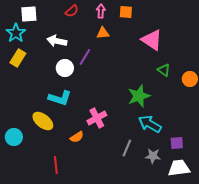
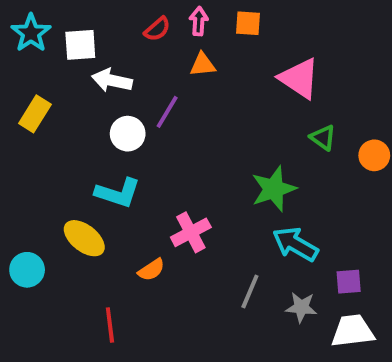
red semicircle: (72, 11) -> (157, 29), moved
white square: (29, 14) -> (80, 45), moved
cyan star: (16, 33) -> (31, 33), moved

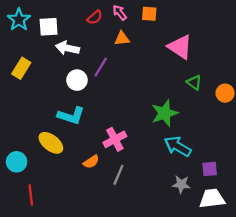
pink arrow: (199, 21) -> (120, 13), turned -42
gray line: (250, 291) -> (118, 175), moved
red line: (110, 325) -> (31, 195), moved

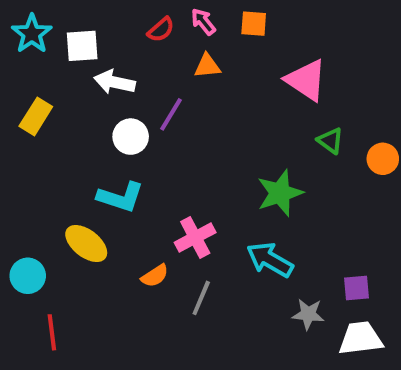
cyan arrow: (178, 146) -> (270, 260), moved

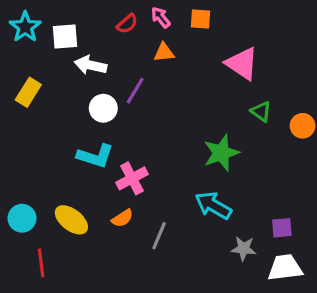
pink cross: (195, 237) -> (132, 178), moved
yellow ellipse: (86, 244) -> (71, 220), moved

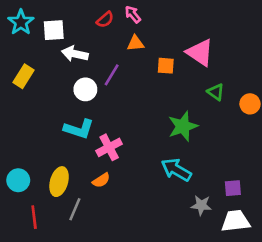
orange square: (201, 19) -> (166, 66), moved
yellow ellipse: (71, 220) -> (59, 182), turned 68
gray line: (159, 236) -> (75, 209), moved

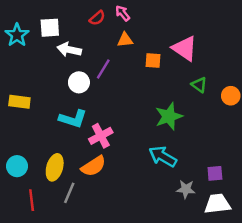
cyan star: (21, 22) -> (17, 35), moved
yellow rectangle: (23, 76) -> (19, 102), moved, turned 65
orange semicircle: (101, 180) -> (94, 166), size x1.5

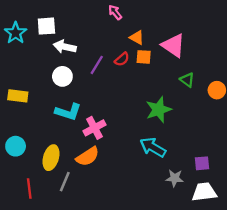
red semicircle: (97, 18) -> (122, 59), moved
orange triangle: (125, 40) -> (137, 38), moved, turned 35
white circle: (79, 82) -> (62, 76), moved
cyan circle: (17, 166) -> (16, 146), moved

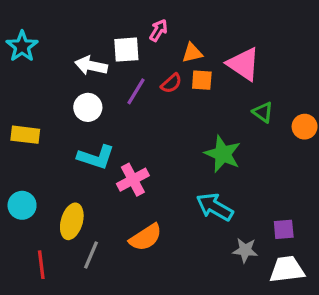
pink arrow: (115, 12) -> (158, 30), moved, turned 70
white square: (46, 26) -> (126, 50), moved
orange triangle: (137, 38) -> (192, 53), turned -42
green star: (159, 110) -> (223, 154), turned -30
orange semicircle: (88, 156) -> (146, 237), moved

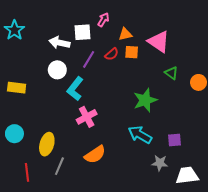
green star: (223, 154) -> (145, 100), turned 30
cyan L-shape: (96, 157) -> (75, 89), moved, turned 110
purple square: (284, 229) -> (174, 140), moved

